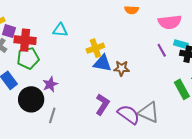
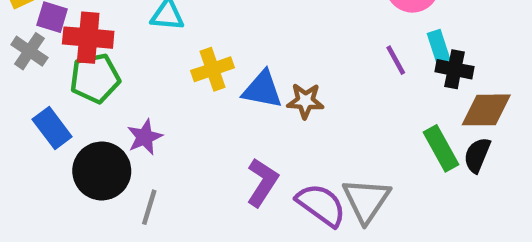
cyan rectangle: (181, 44) -> (439, 47), turned 56
yellow cross: (95, 48) -> (213, 69), moved
gray triangle: (149, 112) -> (366, 200), turned 40

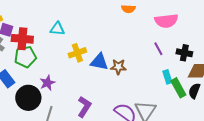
cyan rectangle: (439, 47) -> (167, 77), moved
purple L-shape: (262, 182) -> (84, 107), moved

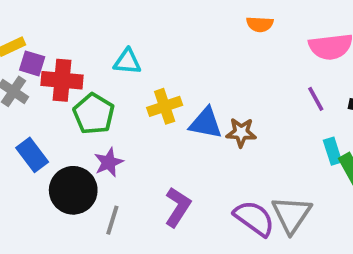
green pentagon: (25, 57) -> (94, 114), moved, turned -30

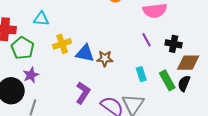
cyan rectangle: (333, 151) -> (141, 74), moved
purple L-shape: (178, 207) -> (83, 93), moved

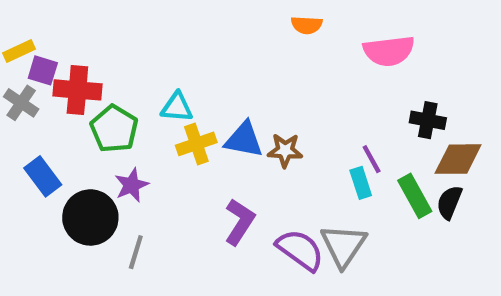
cyan triangle: (41, 19) -> (177, 107), moved
purple line: (146, 40) -> (372, 159), moved
yellow cross: (62, 44) -> (196, 144), moved

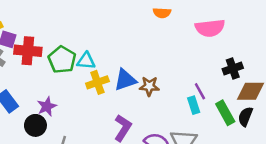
black cross: (428, 120) -> (233, 68), turned -30
green pentagon: (114, 129) -> (62, 60), moved
blue triangle: (244, 140) -> (125, 80), turned -30
purple star: (131, 185) -> (47, 106), moved
black circle: (90, 217) -> (35, 125), size x0.7

